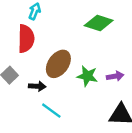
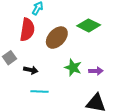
brown ellipse: (58, 64) -> (57, 38), moved
cyan line: (51, 111) -> (39, 92), turned -42

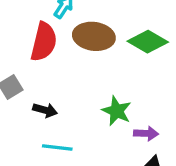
brown ellipse: (57, 38) -> (94, 36), moved, turned 50
purple arrow: (96, 71) -> (146, 133), moved

